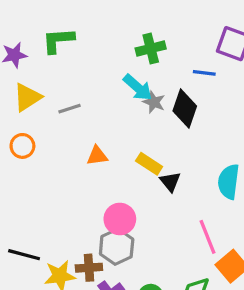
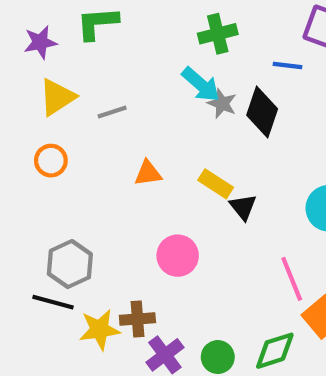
gray hexagon: (117, 247) -> (70, 264), moved

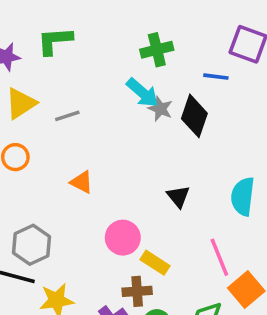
orange triangle: (148, 173) -> (82, 182), moved, turned 35
yellow rectangle: (216, 184) -> (155, 263), moved
brown cross: (137, 319) -> (137, 291), moved

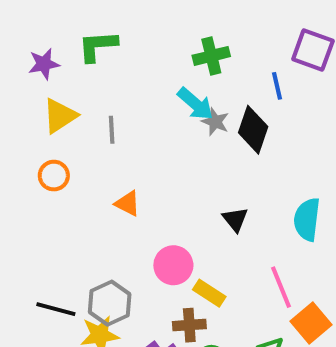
blue line: (216, 77) -> (277, 86), turned 70
gray line: (67, 116) -> (112, 130), turned -75
gray hexagon: (31, 245) -> (110, 303), moved

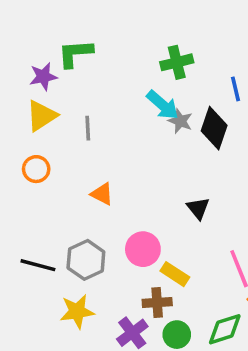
purple star: (44, 64) -> (43, 77), moved
gray hexagon: (110, 303) -> (86, 260), moved
black line: (56, 309) -> (38, 265), moved

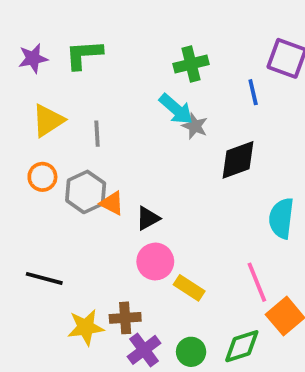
purple star: (43, 77) -> (33, 58), moved
black diamond: (214, 128) -> (238, 160), moved, turned 51
black triangle: (198, 208) -> (148, 218), moved, turned 40
gray hexagon: (86, 260) -> (86, 192), moved
brown cross: (157, 303) -> (125, 318), moved

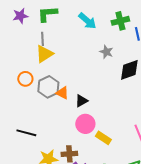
green cross: (191, 64) -> (120, 21), moved
cyan arrow: (176, 109) -> (87, 21), moved
yellow triangle: (48, 120) -> (44, 54), moved
gray line: (97, 134) -> (42, 39), moved

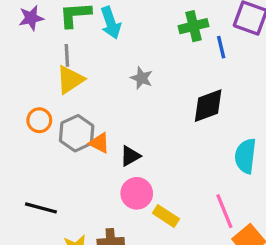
cyan arrow: (87, 21) -> (111, 23), moved, turned 30
gray star: (106, 52) -> (142, 78), moved

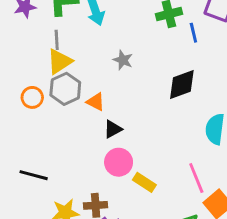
gray hexagon: (77, 133) -> (65, 89), moved
orange triangle: (99, 143) -> (96, 102), moved

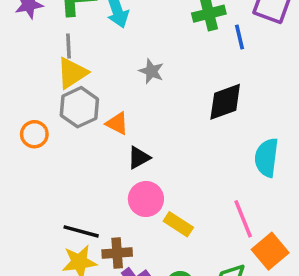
orange circle: (32, 97) -> (34, 134), moved
black line: (34, 175) -> (81, 231), moved

